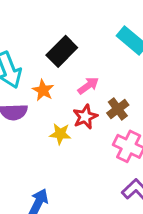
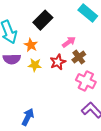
pink arrow: (88, 86) -> (69, 42), moved
yellow star: (60, 134) -> (35, 65), moved

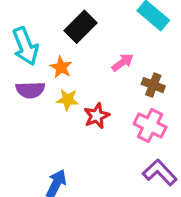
brown cross: (79, 57) -> (153, 85), moved, turned -32
red star: (58, 62) -> (97, 116), moved

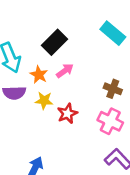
pink arrow: (123, 62) -> (65, 71), moved

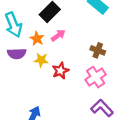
pink cross: (110, 121) -> (96, 77), turned 30

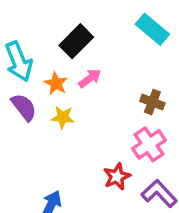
purple semicircle: (17, 54) -> (24, 107), turned -126
red star: (60, 71) -> (117, 177), moved

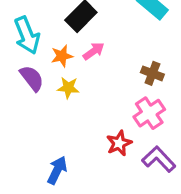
orange star: (56, 83) -> (62, 56), turned 30

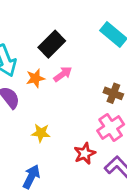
yellow star: (68, 88) -> (41, 133), moved

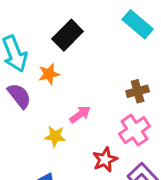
pink arrow: (63, 74) -> (80, 115), moved
brown cross: (113, 93) -> (138, 91), turned -36

